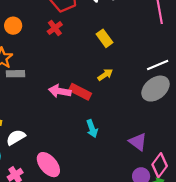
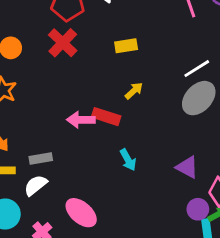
red cross: (55, 28) -> (63, 43), size x1.5
yellow rectangle: (105, 38) -> (126, 46), turned -54
gray rectangle: (16, 74) -> (41, 158), moved

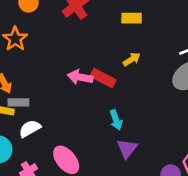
gray rectangle: (41, 158) -> (18, 102), moved
purple triangle: (187, 167) -> (127, 149), moved, turned 30

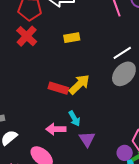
yellow arrow: (132, 59) -> (79, 84), moved, size x1.6
pink arrow: (80, 77) -> (56, 129), moved

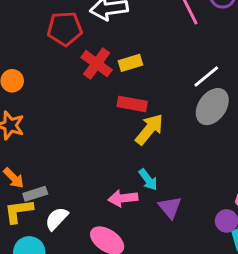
red cross: (27, 36) -> (97, 64), moved
red rectangle: (58, 88) -> (132, 104), moved

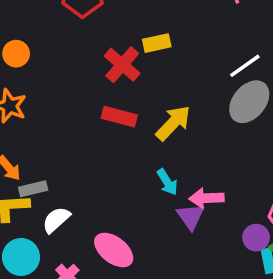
red cross: (97, 64) -> (122, 65), moved
red rectangle: (132, 104) -> (119, 117), moved
pink arrow: (123, 198) -> (206, 198), moved

